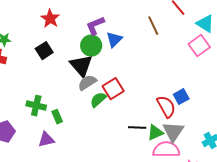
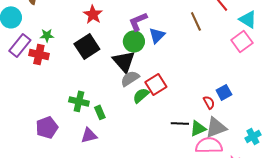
black square: (44, 51) -> (87, 46), size x1.4
red semicircle: (166, 107) -> (209, 102), size x0.6
gray triangle: (173, 132) -> (216, 127), turned 35

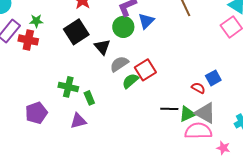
black triangle: (124, 61) -> (102, 47), moved, size x0.7
red semicircle: (209, 102) -> (198, 88), turned -32
gray triangle: (216, 127) -> (205, 113), turned 50

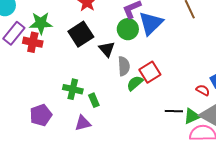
green star: (36, 21) -> (41, 23), size x1.6
blue triangle: (146, 21) -> (151, 23), size x1.5
gray semicircle: (119, 64) -> (124, 66), turned 120

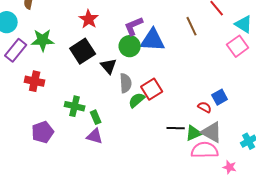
blue triangle: (151, 23) -> (153, 40), turned 48
red cross: (33, 42) -> (35, 81), moved
purple triangle: (83, 123) -> (95, 136), moved, turned 30

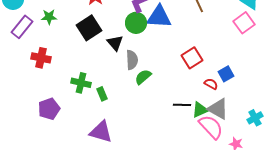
green star: (43, 40) -> (49, 17), size x0.7
red square: (152, 89) -> (192, 58), moved
purple triangle: (95, 136) -> (101, 132), moved, size x1.4
pink semicircle: (205, 150) -> (211, 127), turned 48

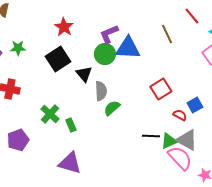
green cross: (81, 83) -> (50, 114), turned 30

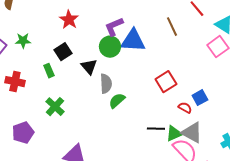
black square: (58, 59) -> (63, 52), size x0.7
green rectangle: (71, 125) -> (49, 71), moved

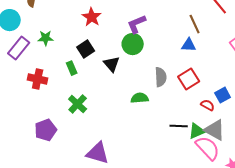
blue triangle: (133, 41) -> (189, 45), moved, size x0.6
gray semicircle: (106, 84) -> (161, 77), moved
green semicircle: (117, 101) -> (140, 98), turned 36

